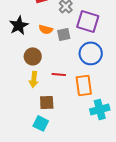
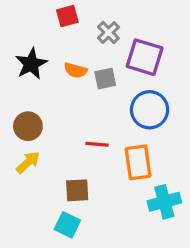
brown circle: (33, 56) -> (28, 126), moved
yellow arrow: (34, 79) -> (28, 162), moved, turned -140

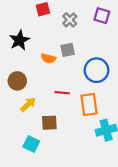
purple square: (145, 57) -> (102, 16), moved, size x0.7
orange semicircle: (76, 70) -> (48, 58), moved
yellow arrow: (28, 162) -> (28, 104), moved
cyan square: (67, 225) -> (31, 144), moved

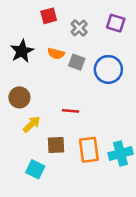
gray square: (68, 50) -> (77, 62), turned 32
orange semicircle: (48, 58) -> (56, 54), moved
blue circle: (96, 70) -> (108, 69), moved
orange rectangle: (89, 104) -> (89, 150), moved

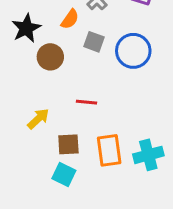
orange semicircle: (56, 54) -> (70, 19), moved, turned -70
brown circle: (19, 97) -> (50, 57), moved
cyan square: (35, 169) -> (64, 175), moved

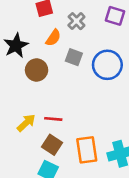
red line: (87, 102) -> (53, 119), moved
brown square: (68, 144) -> (52, 145), turned 36

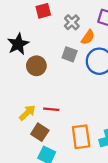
orange semicircle: (53, 38) -> (88, 37), moved
brown square: (52, 145) -> (40, 132), moved

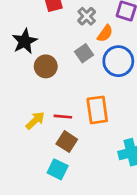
gray square: (70, 54) -> (84, 53), turned 35
brown square: (40, 132) -> (67, 142), moved
orange rectangle: (81, 137) -> (97, 110), moved

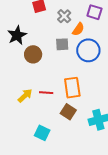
gray square: (84, 53) -> (62, 44), turned 32
brown square: (67, 142) -> (68, 112), moved

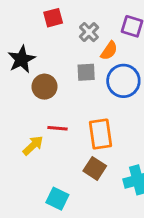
red line: (46, 93) -> (57, 128), moved

